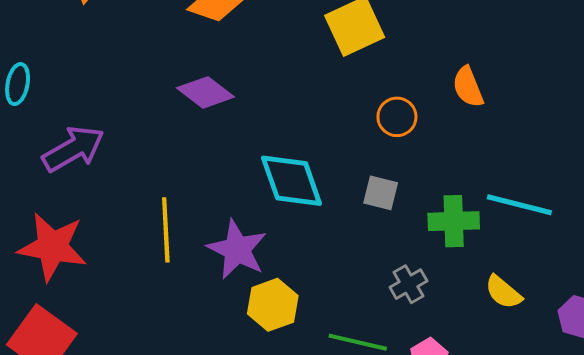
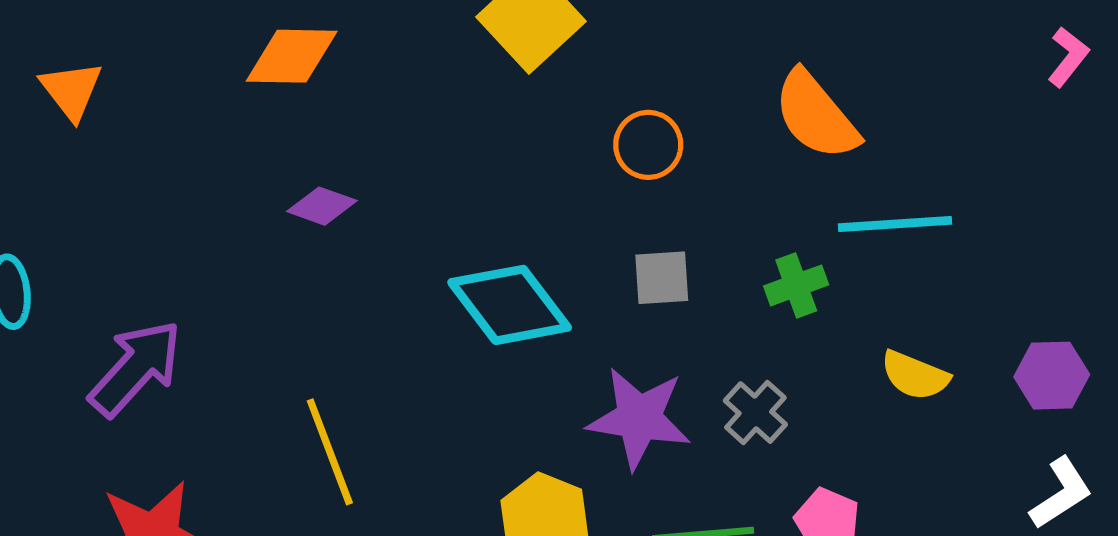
orange semicircle: (468, 87) -> (816, 115), moved, size x1.4
purple diamond: (205, 92) -> (322, 206), size x0.7
green cross: (454, 221) -> (796, 285), size x0.7
purple star: (237, 249) -> (639, 418), moved

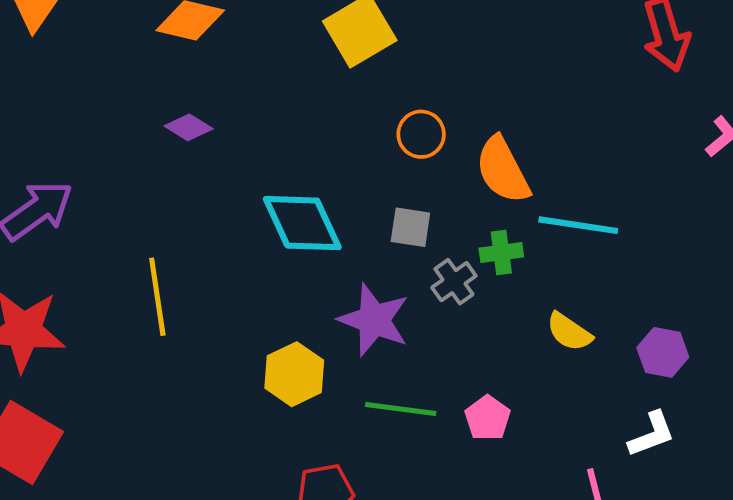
orange semicircle: (816, 115) -> (503, 170), moved
gray cross: (755, 413) -> (454, 282), moved

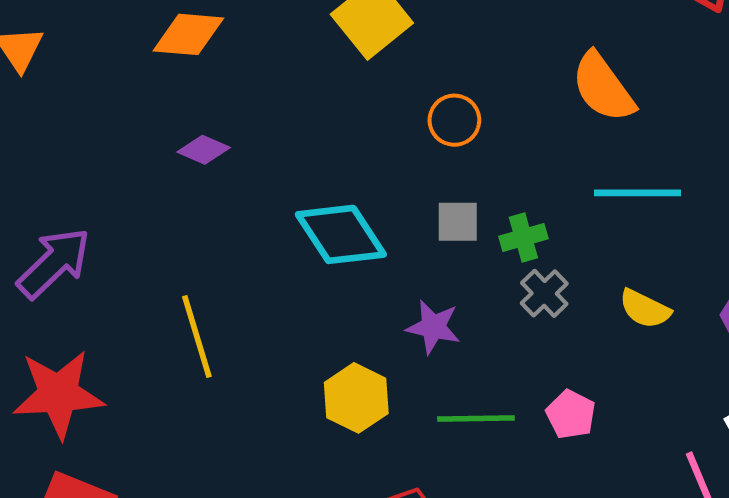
orange semicircle: (503, 170) -> (603, 87), moved
green cross: (501, 253) -> (523, 238), moved
gray cross: (454, 282) -> (544, 293), moved
purple star: (374, 320) -> (433, 327), size x0.7

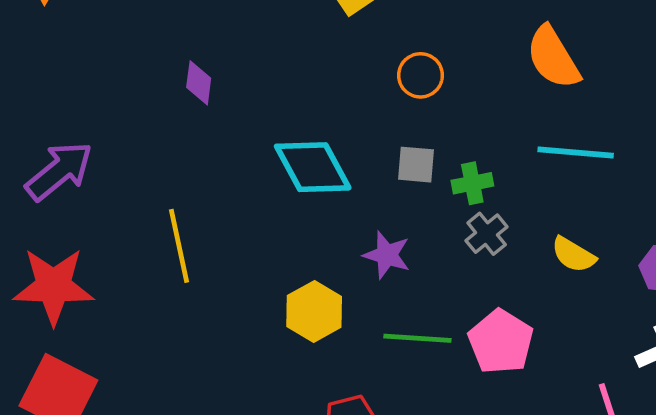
purple diamond: (204, 150) -> (199, 83), turned 69
pink pentagon: (571, 414) -> (501, 342), size x1.5

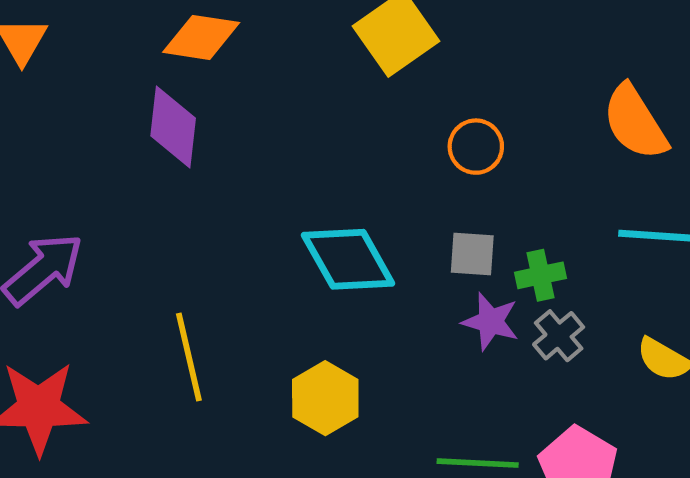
purple diamond: (199, 83) -> (173, 127), moved, size x1.5
purple star: (387, 255) -> (491, 321), moved
yellow hexagon: (314, 311) -> (325, 398), moved

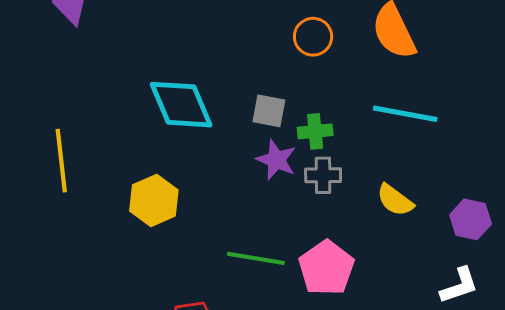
orange circle: (476, 147) -> (313, 37), moved
gray cross: (559, 336) -> (323, 175), turned 33

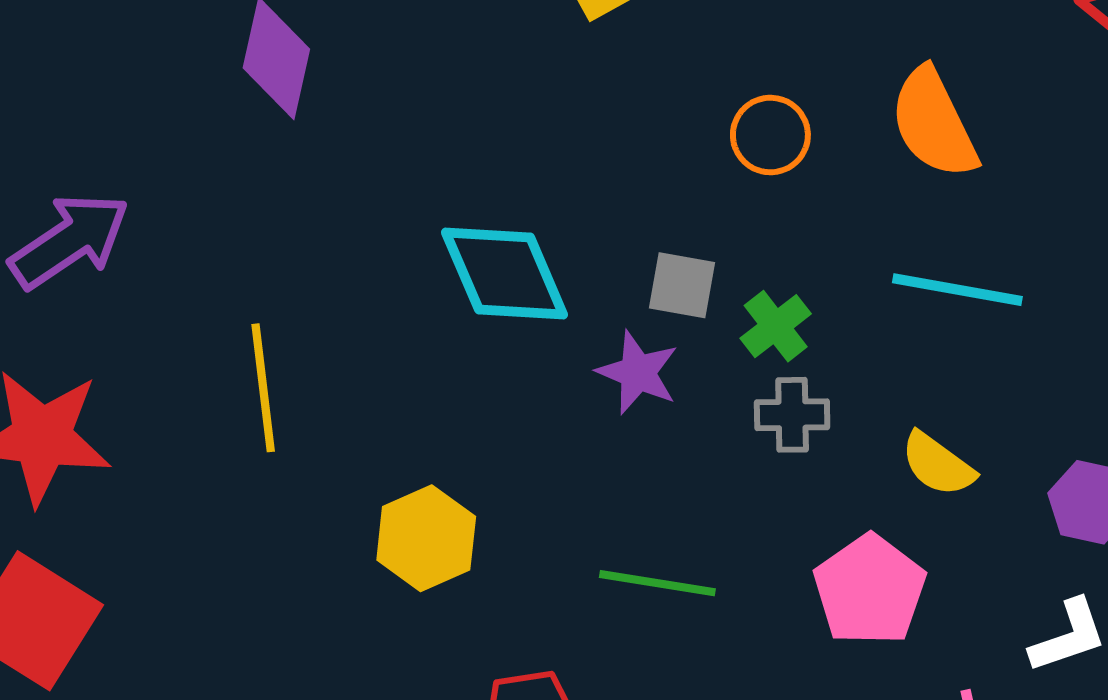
green cross: (315, 131) -> (776, 326), turned -32
purple star: (276, 160) -> (638, 373), moved
yellow hexagon: (154, 200) -> (426, 538), moved
pink pentagon: (326, 268) -> (870, 590), moved

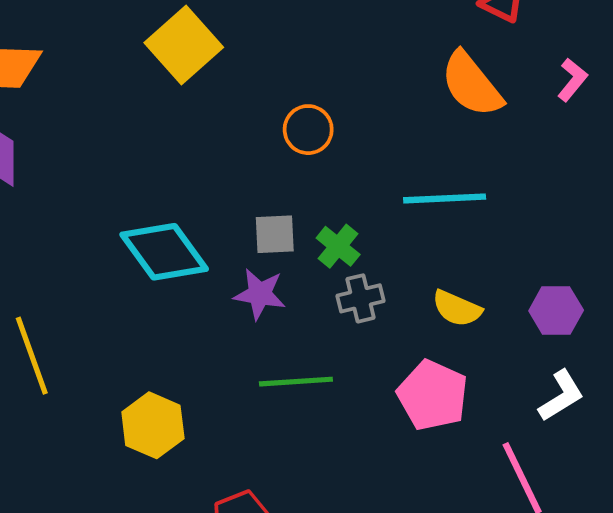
orange semicircle: (934, 123) -> (472, 84), moved
green line: (657, 583) -> (296, 382), moved

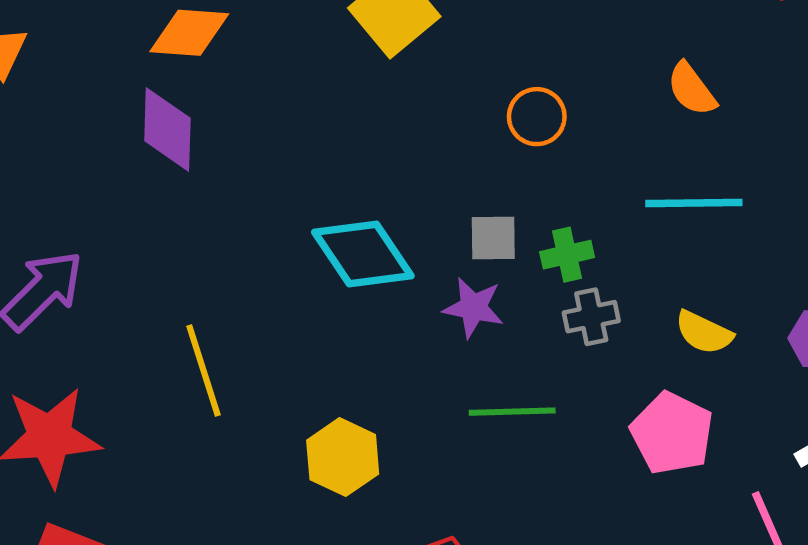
orange semicircle: (472, 84) -> (692, 89), moved, size x0.7
green cross: (338, 246) -> (567, 255), turned 36

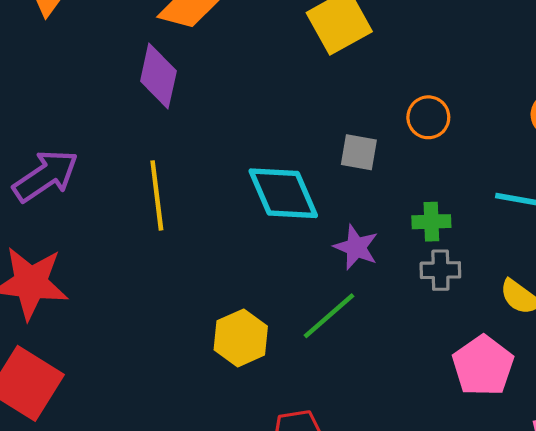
gray square: (493, 238) -> (359, 152), moved
yellow line: (204, 370) -> (157, 195), moved
green line: (512, 412) -> (329, 316), moved, turned -50

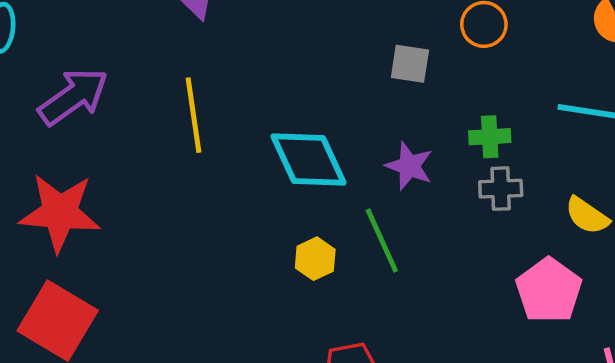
cyan diamond: (283, 193) -> (309, 160), moved
green line: (329, 316) -> (382, 240), turned -72
yellow hexagon: (241, 338) -> (315, 259), moved, size x0.7

